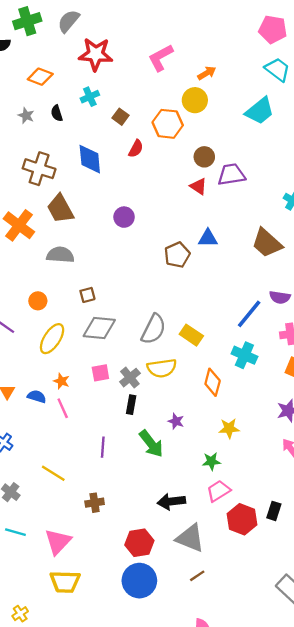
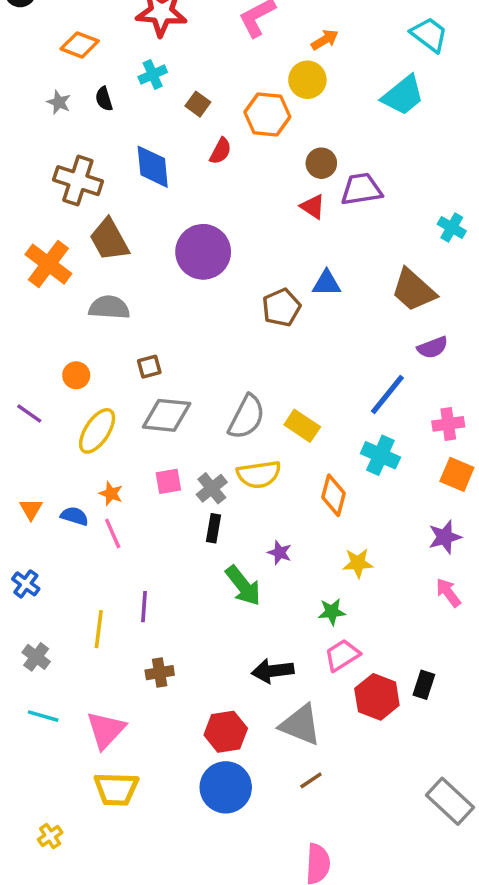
purple circle: (124, 217) -> (203, 252), size x1.8
purple semicircle: (280, 297) -> (433, 347), moved, turned -30
purple line: (103, 447) -> (144, 607), moved
yellow line: (53, 473) -> (99, 629), turned 65

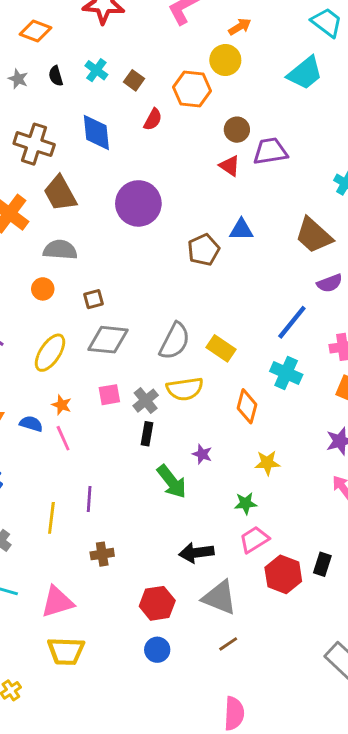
cyan cross: (153, 75) -> (96, 70), moved, turned -30
orange circle: (76, 375) -> (43, 289), moved
pink triangle: (106, 730) -> (57, 602), turned 30
blue circle: (226, 787) -> (157, 650), size x0.6

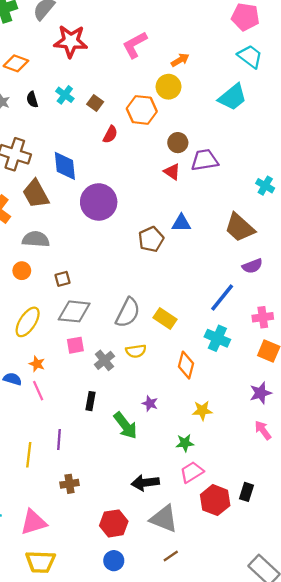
blue diamond: (96, 132) -> (65, 166), moved
yellow semicircle: (185, 389) -> (136, 351), size x0.7
pink square: (109, 395) -> (75, 345), moved
black rectangle: (147, 434) -> (90, 401), moved

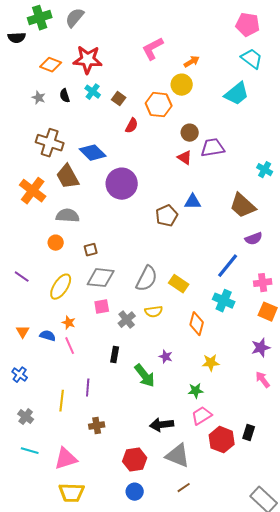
red star: (71, 41) -> (88, 60), moved
blue diamond: (65, 166) -> (93, 153), turned -40

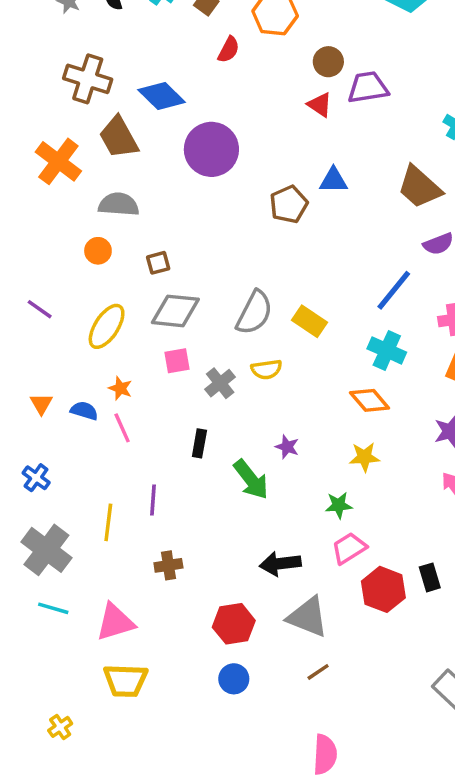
orange diamond: (197, 324) -> (370, 400), moved, turned -55
gray cross: (26, 417) -> (46, 550), size x1.8
black rectangle: (249, 433) -> (430, 577), turned -35

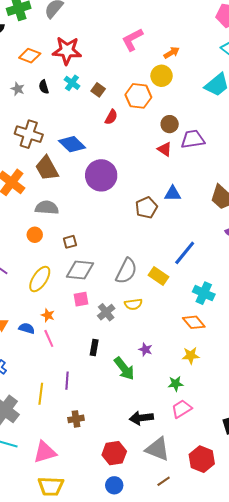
blue line: (394, 290) -> (185, 253), moved
red hexagon: (383, 589) -> (202, 459), moved

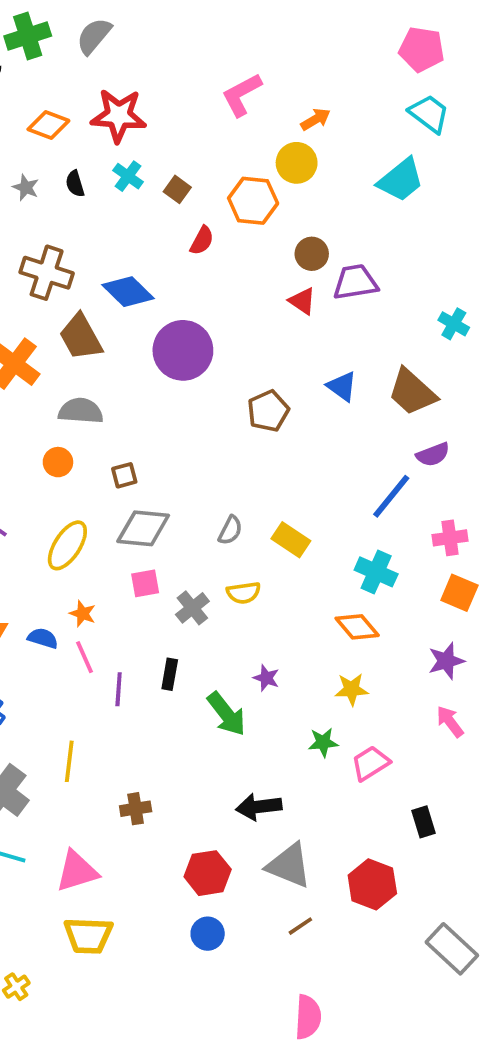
blue triangle: (173, 193) -> (342, 386), moved, turned 36
blue line: (185, 253) -> (391, 496), moved
gray semicircle: (126, 271) -> (230, 530), size x0.6
purple line: (67, 381) -> (119, 689), moved
pink trapezoid: (182, 409) -> (370, 763), moved

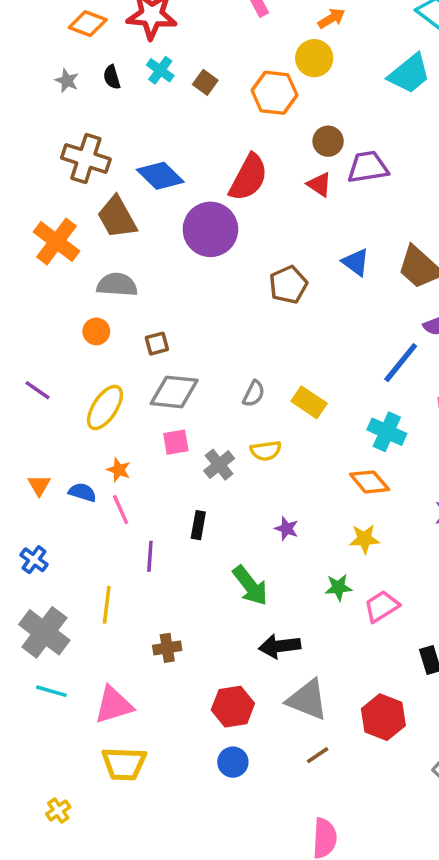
red semicircle: (202, 241) -> (248, 177), moved, size x1.8
purple line: (119, 689) -> (150, 556), moved
green arrow: (227, 714) -> (250, 586), moved

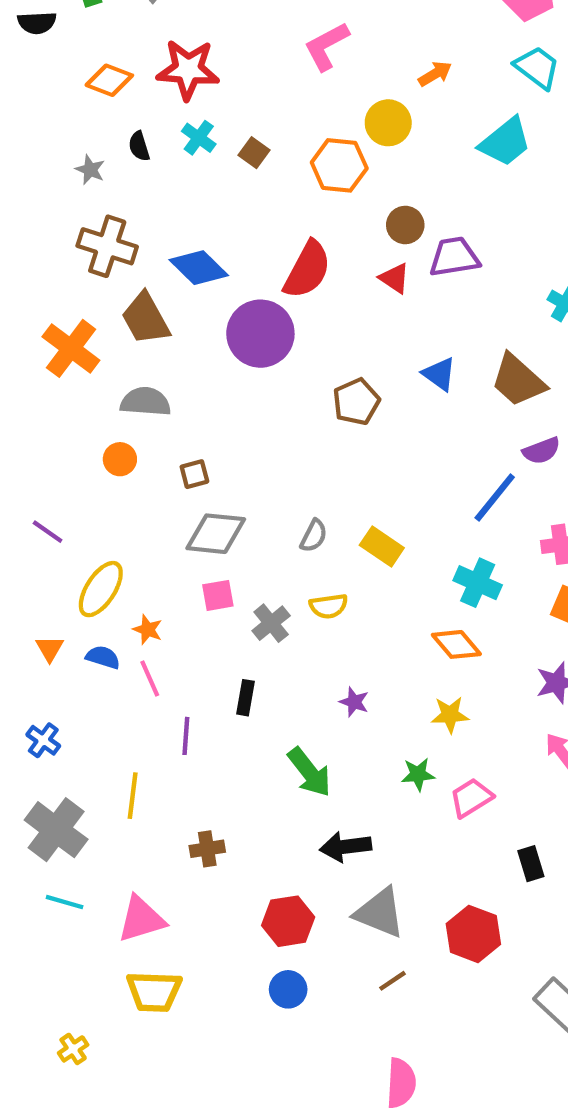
orange arrow: (332, 18) -> (435, 74), moved
gray star: (67, 81) -> (90, 170), moved
yellow ellipse: (105, 408) -> (101, 589), moved

